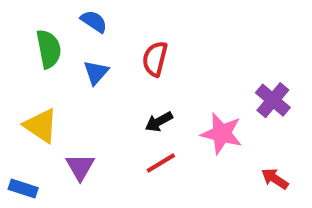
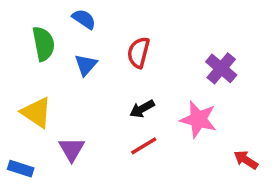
purple cross: (273, 100) -> (221, 68), moved

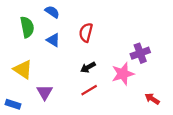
blue triangle: (86, 65) -> (53, 40), turned -40
purple cross: (221, 68) -> (140, 53), moved, turned 30
pink star: (198, 119) -> (123, 74), turned -30

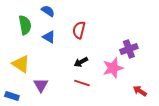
red line: (89, 90) -> (82, 83), turned 49

